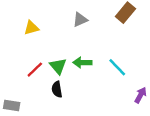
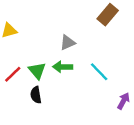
gray triangle: (80, 20) -> (68, 43), moved

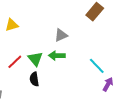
cyan line: (99, 72) -> (97, 66), moved

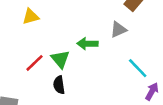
gray triangle: (61, 35) -> (118, 29), moved
green arrow: (57, 56) -> (87, 44), moved

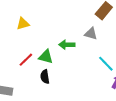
gray triangle: (118, 29) -> (91, 34), turned 40
green triangle: (60, 59) -> (46, 57), turned -35

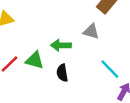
black semicircle: (45, 77) -> (62, 73), moved

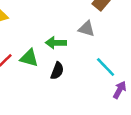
black semicircle: (62, 73) -> (57, 71), turned -150

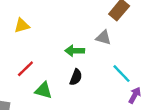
green triangle: (29, 58) -> (43, 90), moved

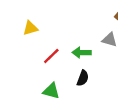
red line: (25, 69) -> (51, 56), moved

